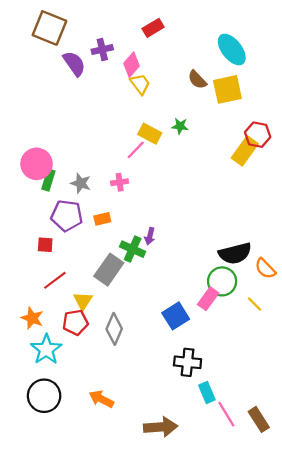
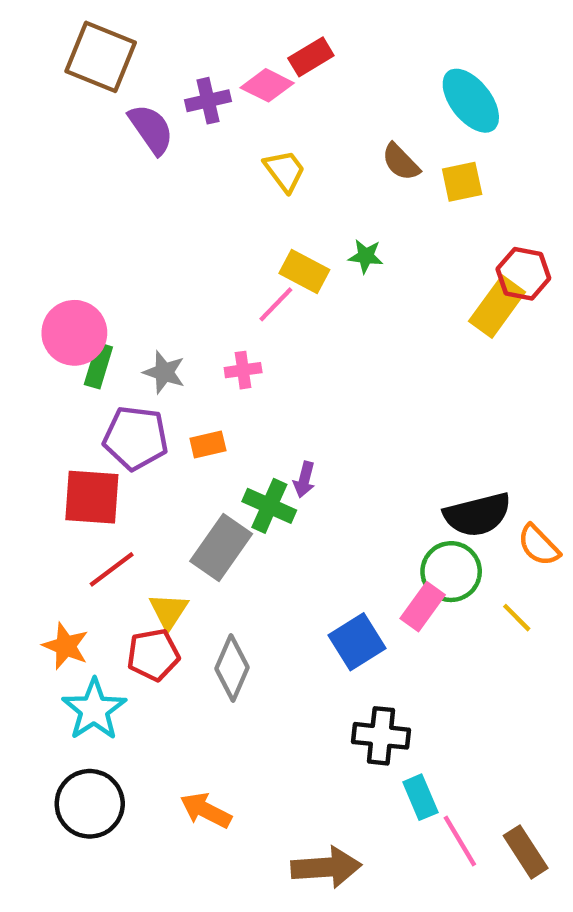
pink diamond: (131, 65) -> (267, 85), moved, turned 75
yellow square: (227, 89) -> (462, 182), size x0.7
red square: (45, 245) -> (92, 497), size x1.8

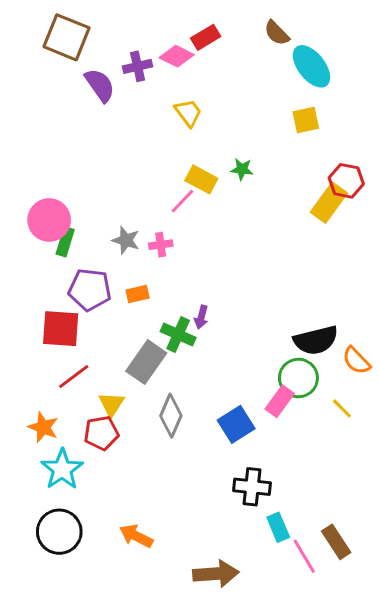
brown semicircle: (401, 162) -> (277, 33), moved
gray star: (164, 372) -> (126, 240), moved
gray diamond: (232, 668) -> (171, 416), moved
brown rectangle: (526, 852) -> (336, 542), moved

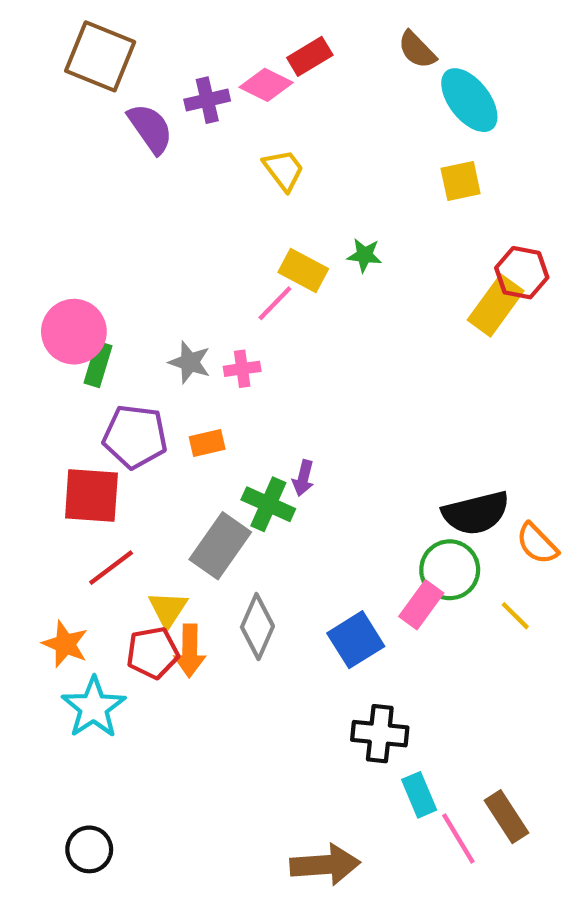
black circle: (59, 532) -> (89, 849), moved, size x0.7
orange arrow: (136, 536) -> (190, 651), moved, turned -116

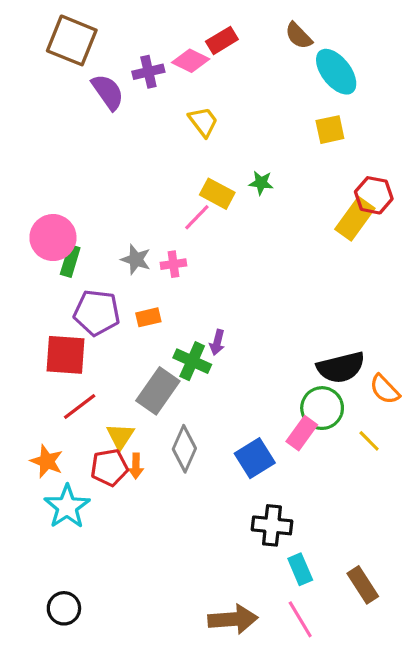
orange arrow: (190, 651) -> (136, 466), size x0.7
pink line: (458, 838) -> (300, 619), moved

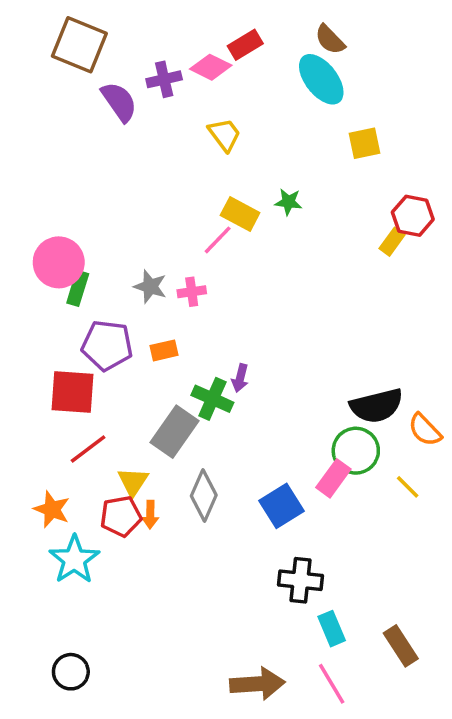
cyan ellipse: (336, 72) -> (321, 79), moved
yellow rectangle: (355, 219) -> (392, 242), size x0.6

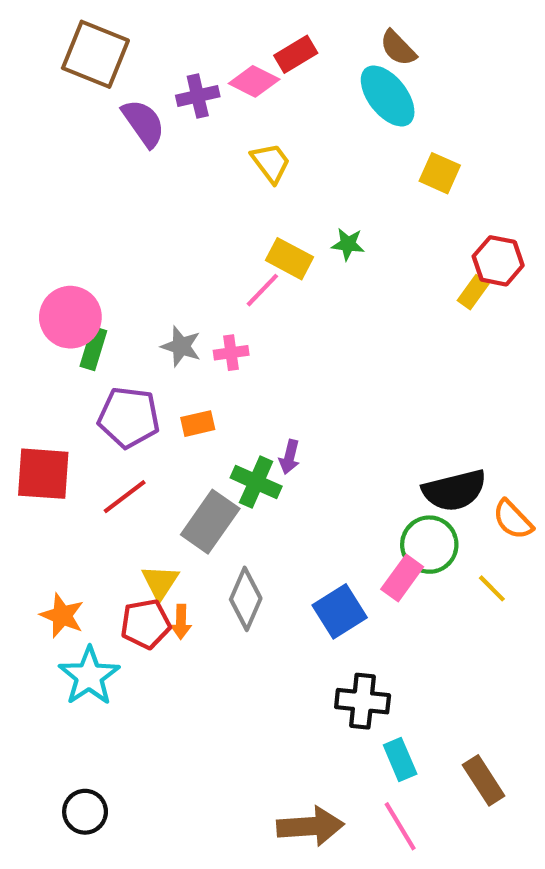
yellow square: (364, 143) -> (440, 173), turned 36
red square: (73, 392) -> (43, 474), moved
red line: (88, 449) -> (125, 497), moved

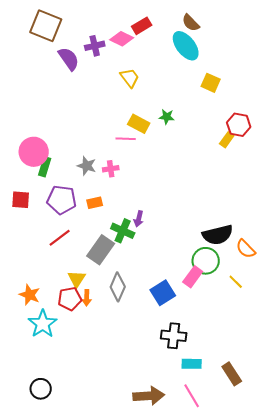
pink line: (262, 290) -> (126, 139), turned 48
red square: (43, 474) -> (21, 200), moved, size x0.7
cyan rectangle: (400, 760) -> (192, 364), turned -66

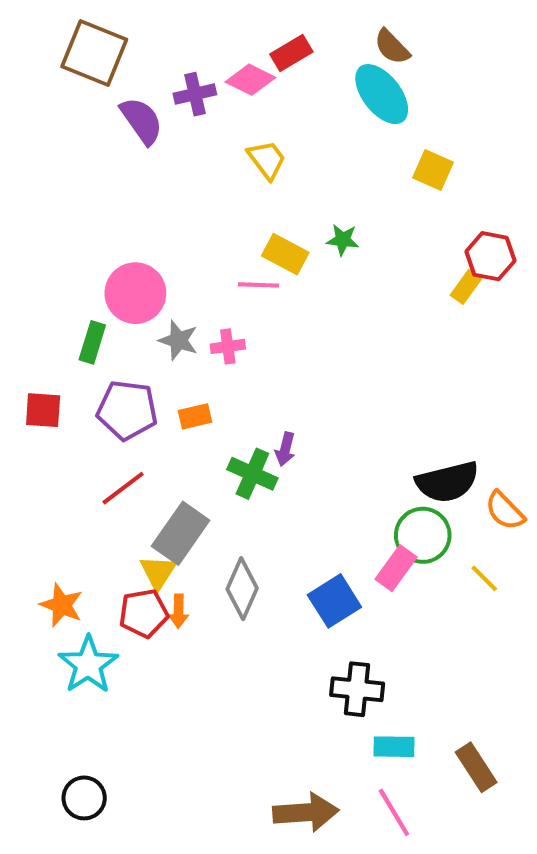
pink circle: (34, 152) -> (135, 293), moved
gray rectangle: (101, 250) -> (181, 533), moved

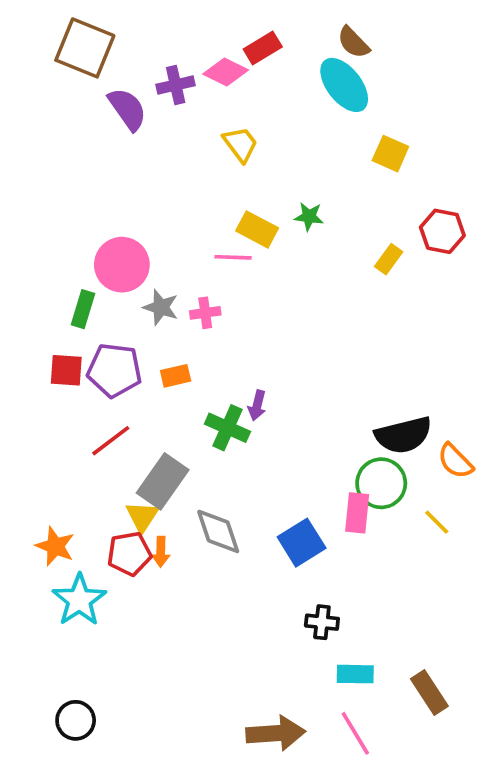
yellow rectangle: (466, 287) -> (389, 259), moved
red square: (43, 410) -> (66, 370), moved
pink rectangle: (396, 568) -> (357, 513), turned -30
gray diamond: (242, 589) -> (218, 531), turned -42
black cross: (357, 689) -> (322, 622), size x0.7

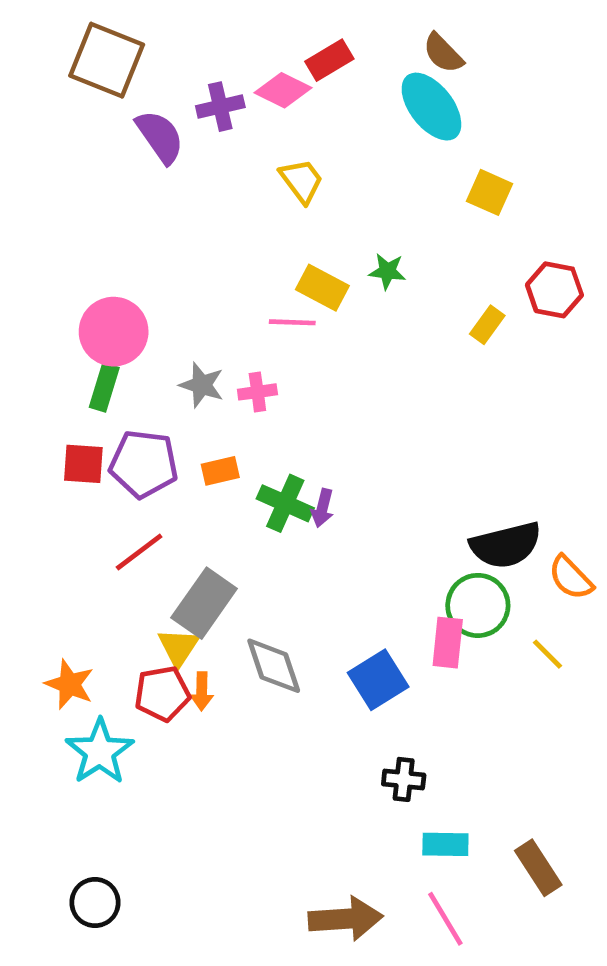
pink circle: (122, 265) -> (114, 332), moved
green cross: (227, 428) -> (285, 503), moved

